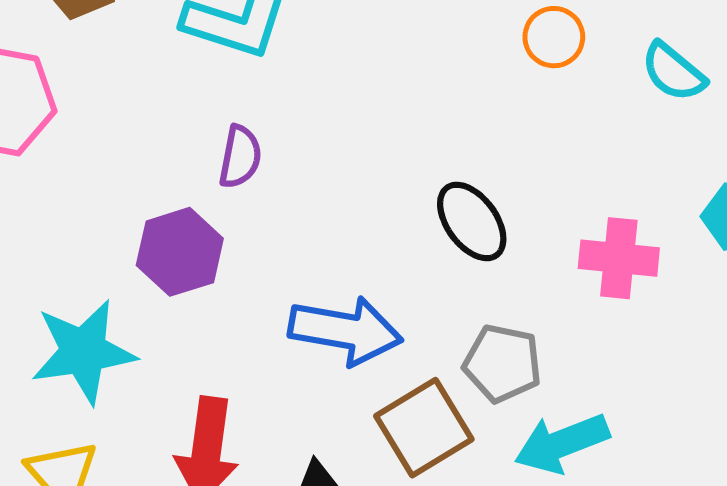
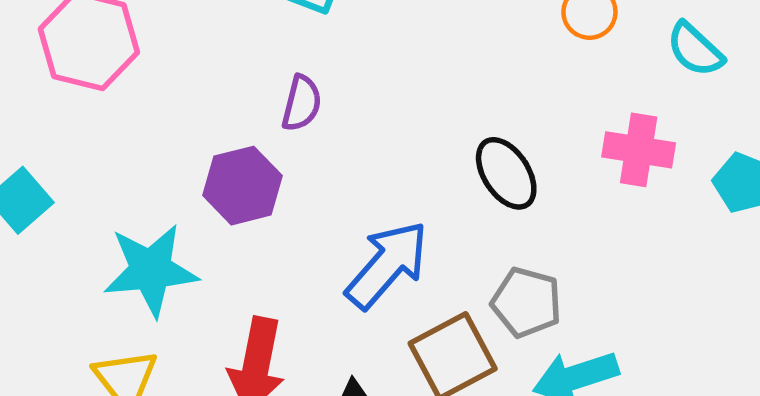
pink cross: (619, 258) -> (639, 150), moved
blue arrow: (345, 331) -> (387, 265), turned -62

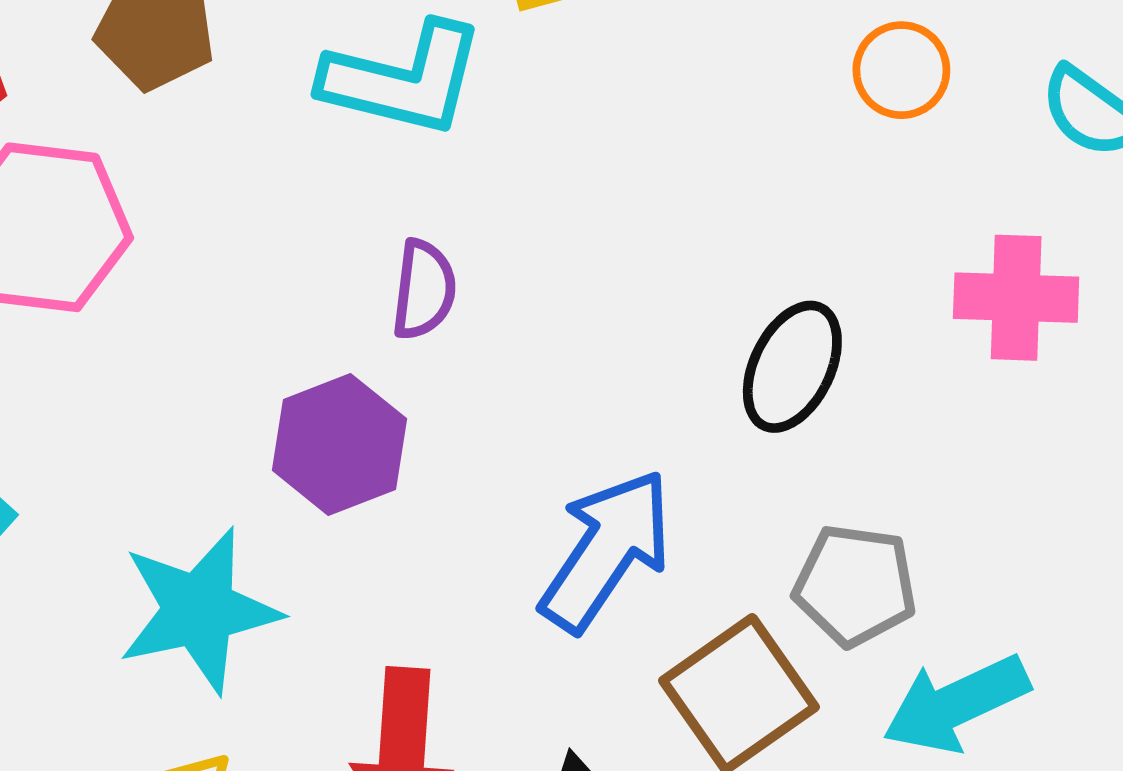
black ellipse: (506, 173) -> (792, 367), turned 66

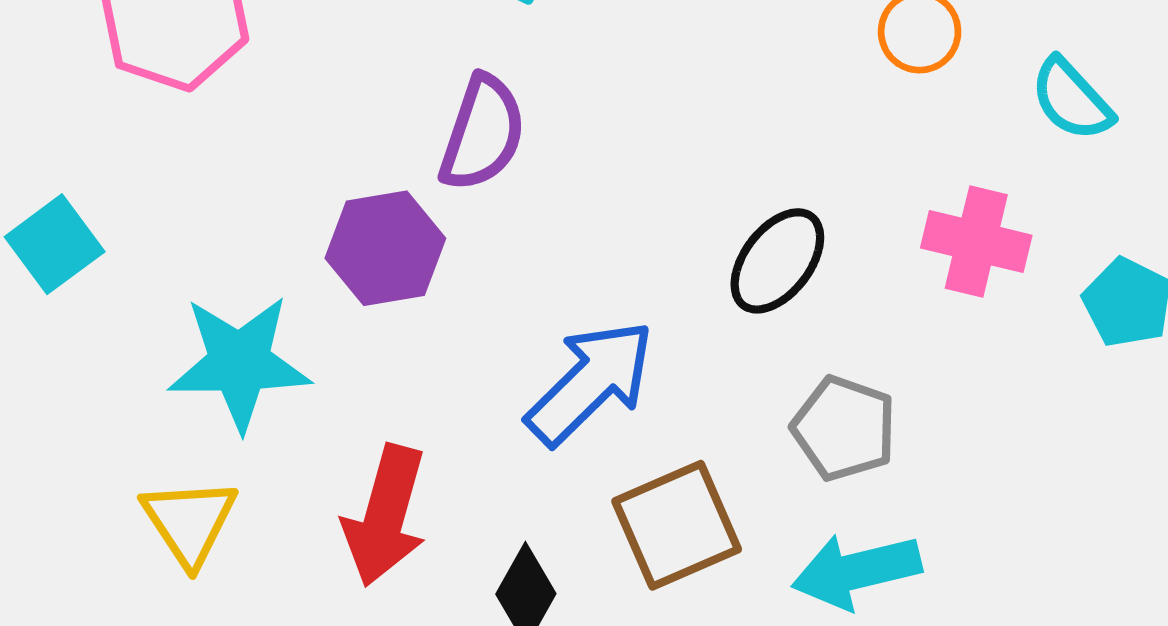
purple semicircle: (424, 290) -> (483, 133), size x1.4
gray pentagon: (855, 585) -> (844, 428), moved

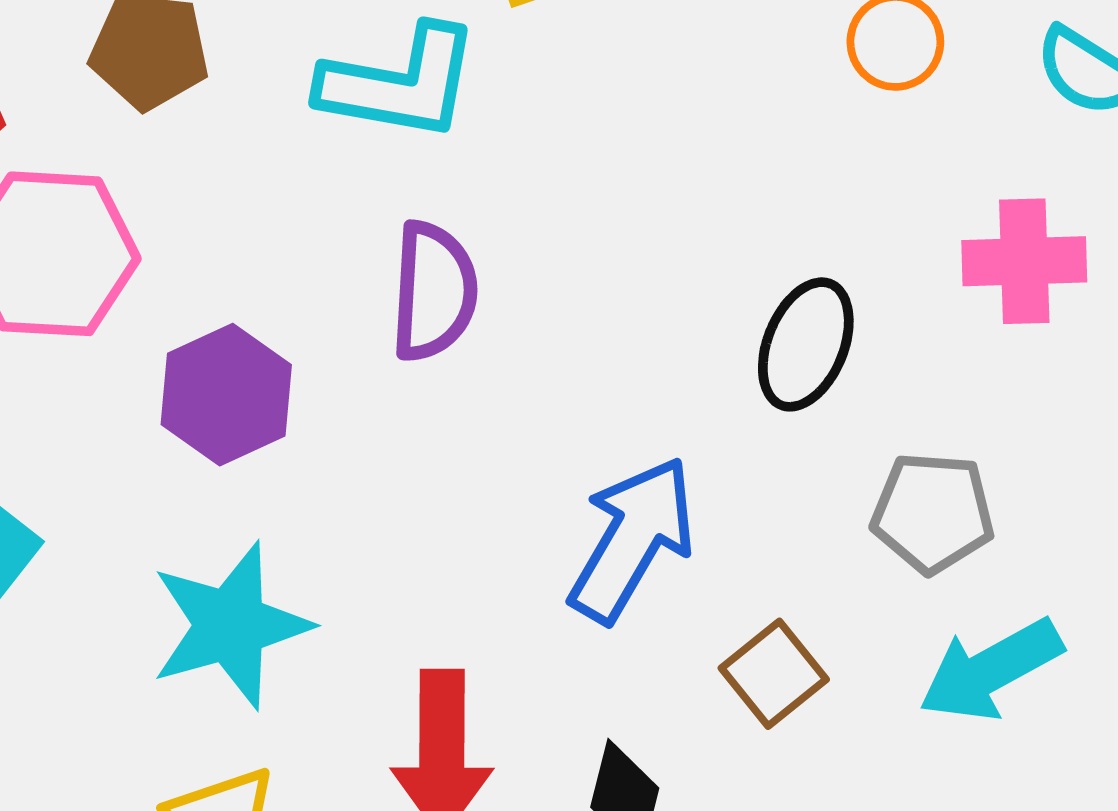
purple hexagon: (385, 248) -> (226, 395), moved
brown square: (677, 525) -> (774, 674), size x0.7

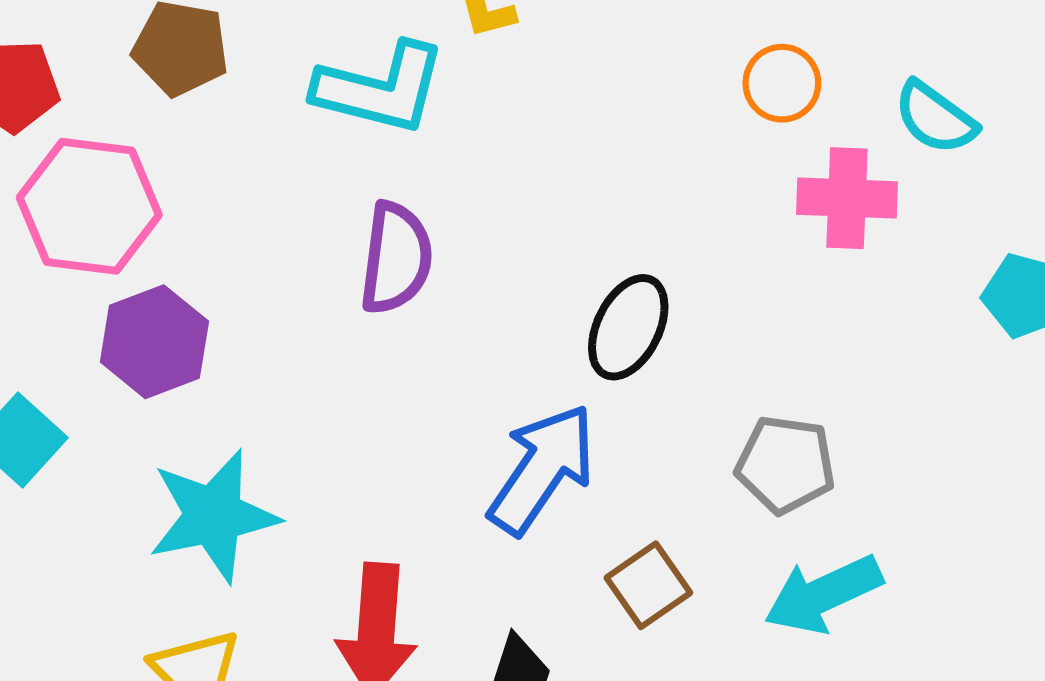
pink cross: (1024, 261) -> (847, 198), moved
black ellipse: (806, 344) -> (628, 327), moved
purple hexagon: (226, 395) -> (154, 342), moved

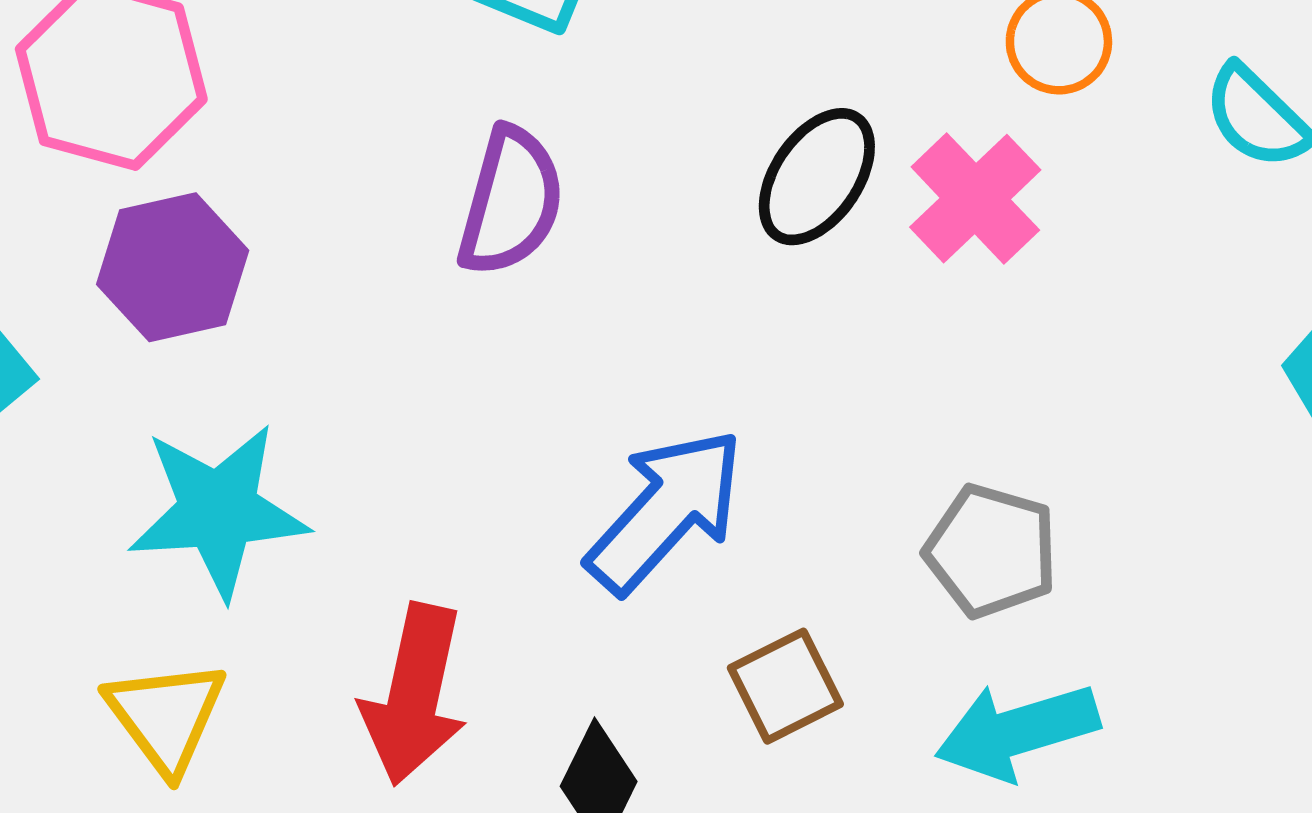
pink cross: (847, 198) -> (975, 199), moved, turned 36
black ellipse: (628, 327) -> (817, 177), moved

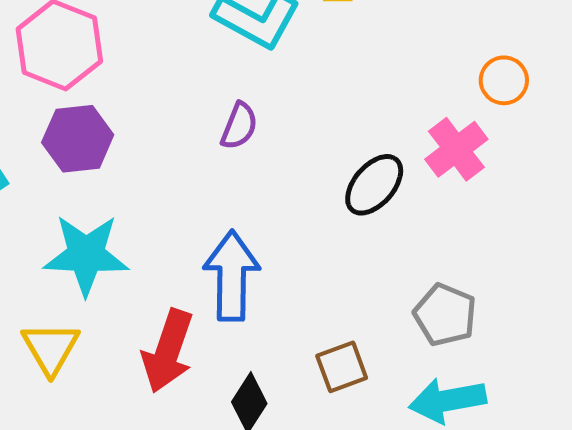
black ellipse: (817, 177) -> (374, 185), moved
purple semicircle: (511, 202) -> (239, 126), size x0.7
blue arrow: (666, 511) -> (232, 276), moved, turned -48

